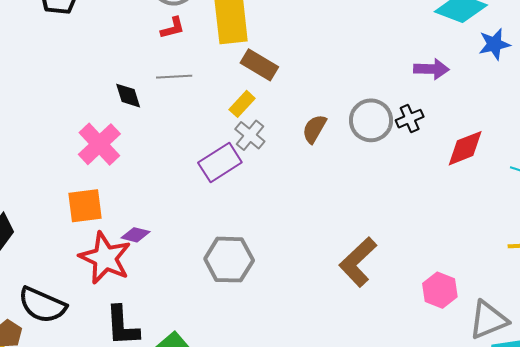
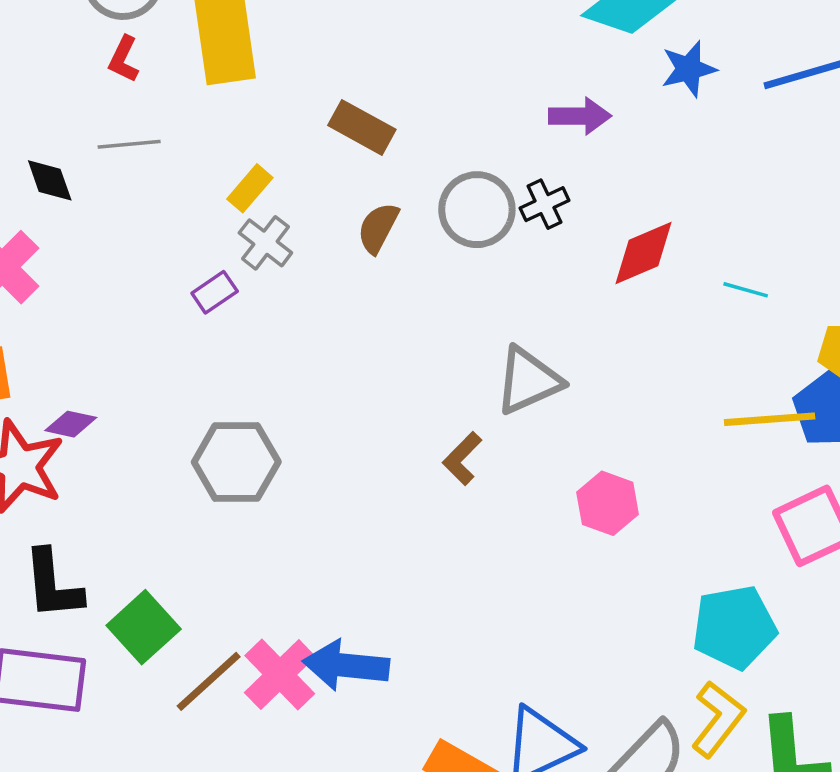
red L-shape: (173, 28) -> (124, 59), turned 132
brown rectangle: (259, 65) -> (362, 127), moved
purple rectangle: (220, 163) -> (215, 292), size x0.6
brown L-shape: (358, 262) -> (462, 459), size x0.6
gray triangle: (488, 320) -> (528, 381), moved

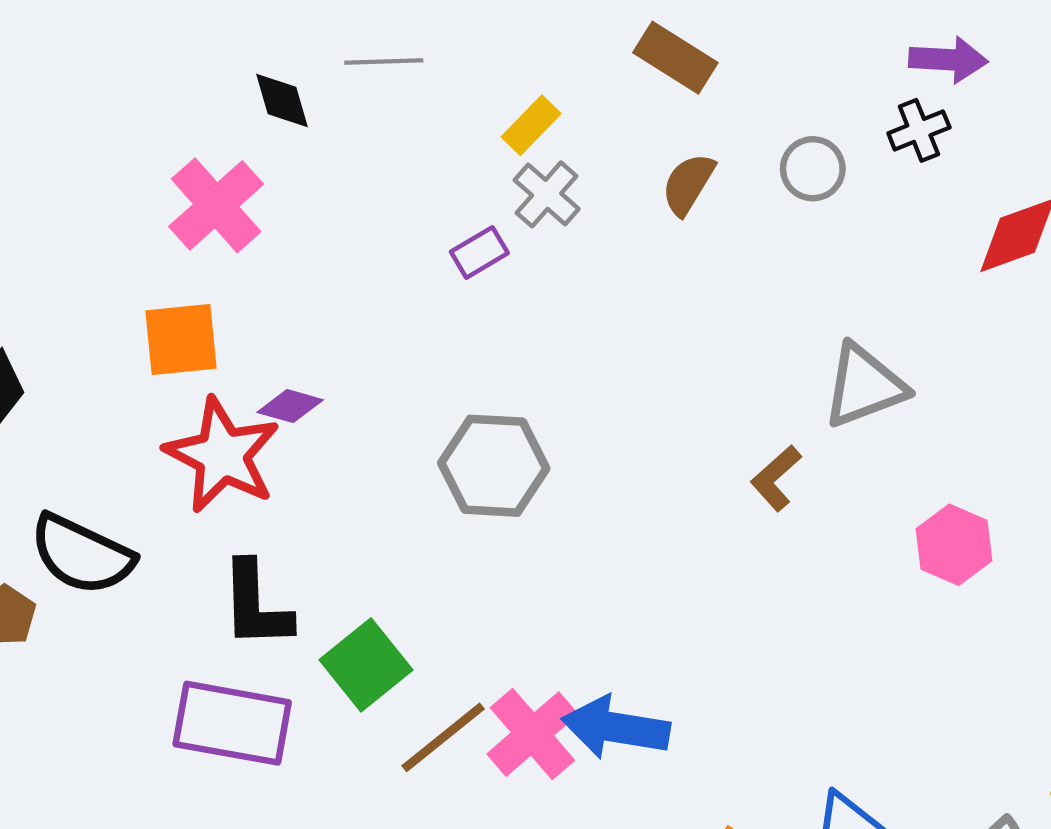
black cross: (544, 204) -> (919, 130), moved
gray circle: (477, 210) -> (813, 169), size x0.7

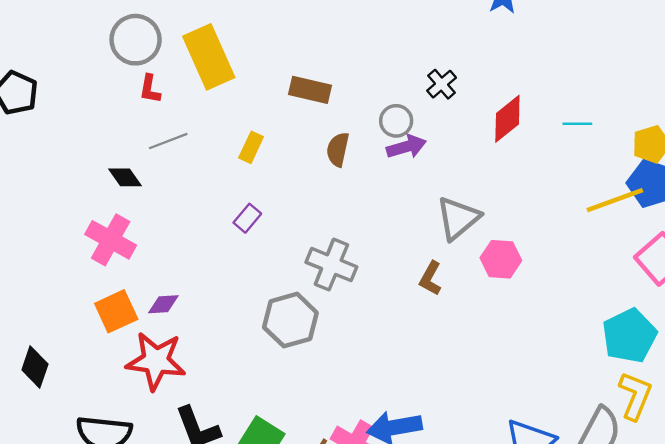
purple arrow: (948, 60) -> (406, 147), moved
gray cross: (547, 194) -> (331, 265), moved, size x1.4
purple diamond: (290, 406) -> (163, 304), moved
pink hexagon: (954, 545) -> (501, 259), moved

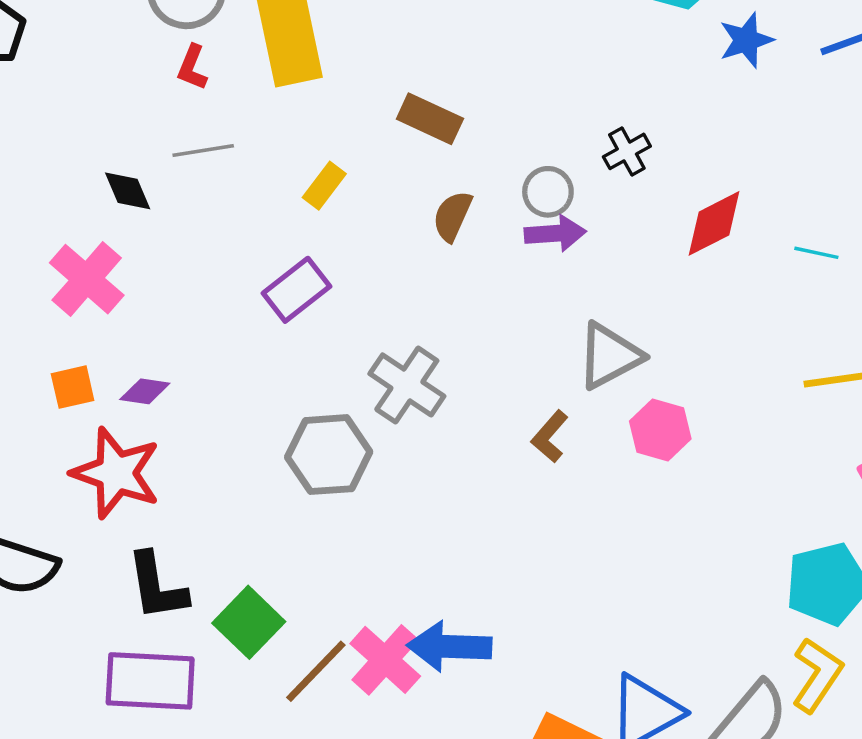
purple rectangle: (247, 218) -> (296, 290), size x1.5
orange square: (116, 311) -> (73, 387), size x0.7

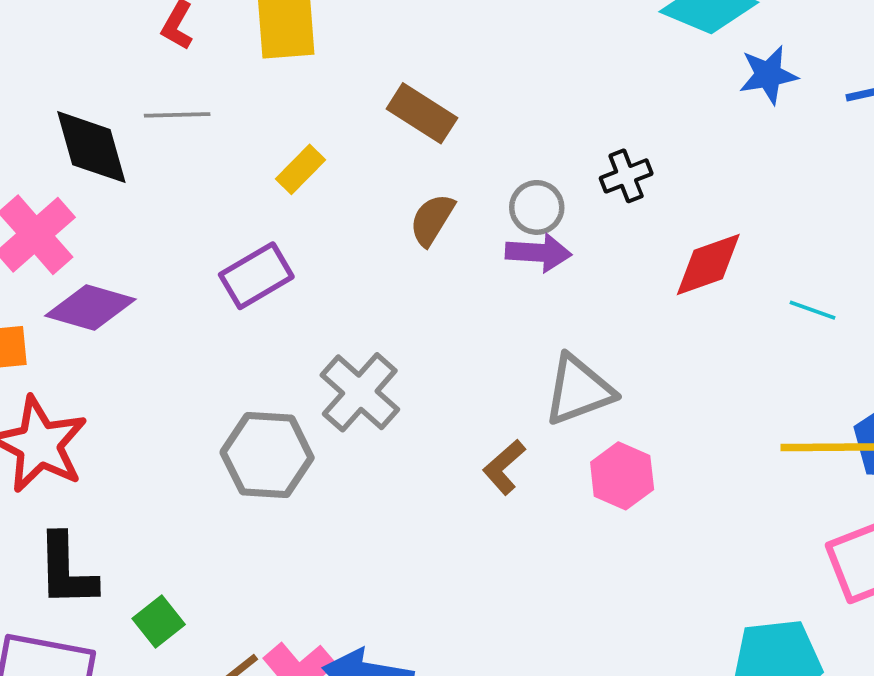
black diamond: (128, 191) -> (91, 147), size x1.6
purple diamond: (145, 391) -> (90, 307), moved, size x1.6
green square: (249, 622) -> (159, 621), size x0.7

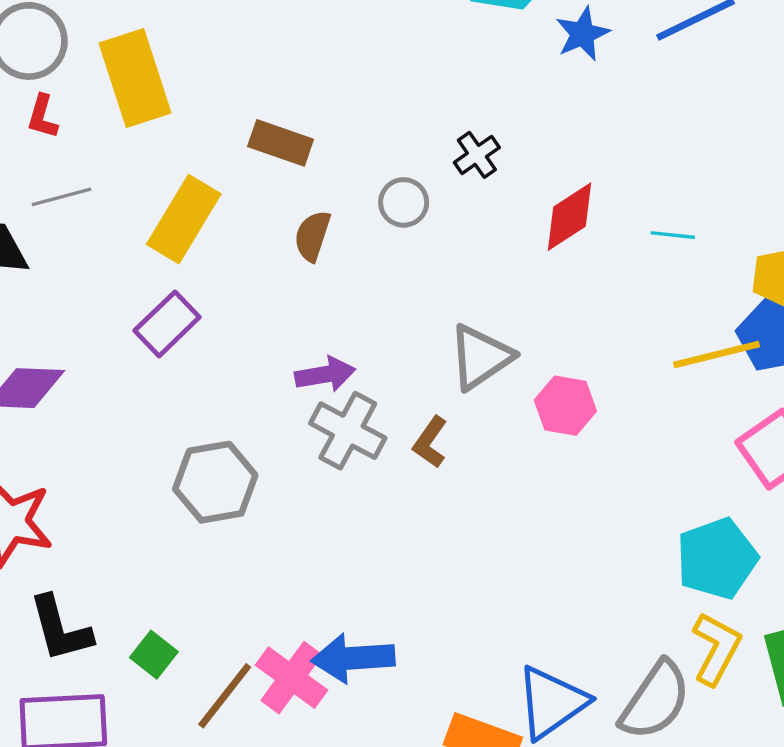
yellow rectangle: (300, 169) -> (184, 219), size x1.8
purple arrow: (538, 253) -> (325, 374), moved
gray cross: (360, 392) -> (348, 431), moved
pink hexagon: (622, 476) -> (565, 406), moved

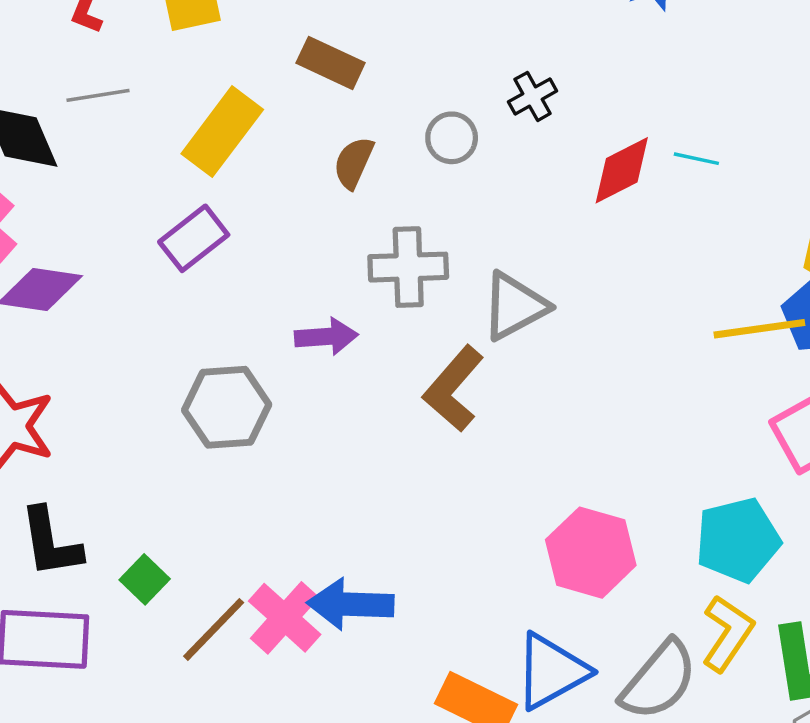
cyan line: (673, 235) -> (696, 159), moved
purple arrow: (325, 374) -> (326, 337), moved
pink hexagon: (565, 406) -> (591, 553), moved, size x1.4
gray cross: (348, 431) -> (408, 267), moved, turned -36
brown L-shape: (430, 442) -> (453, 389), size x1.6

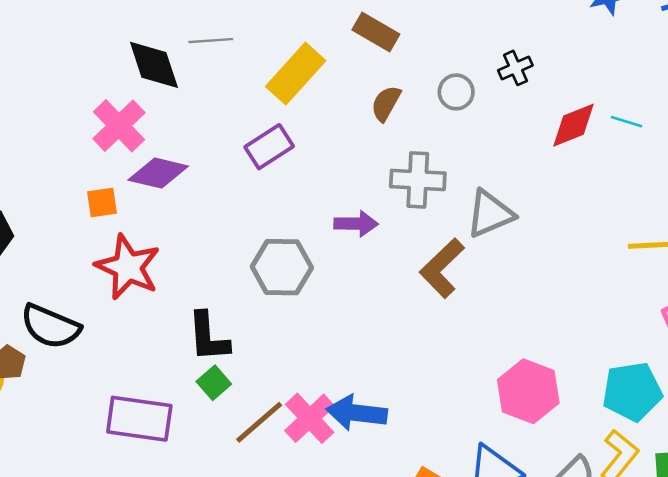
black L-shape: (51, 542) -> (208, 337), moved

